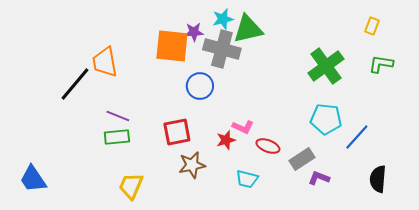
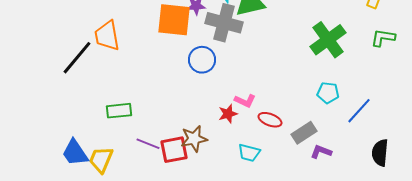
purple line: (118, 116) -> (148, 144), moved
cyan pentagon: (326, 119) -> (328, 93), size x0.7
red square: (177, 132) -> (174, 150), moved
blue trapezoid: (33, 179) -> (75, 153), moved
yellow trapezoid: (131, 186) -> (101, 160), moved

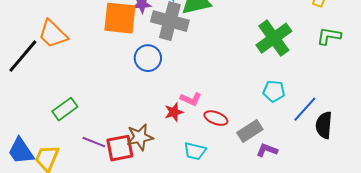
orange trapezoid: (107, 36) -> (53, 34), turned -36
green rectangle: (119, 111) -> (65, 109), turned -30
black semicircle: (380, 153) -> (324, 125), moved

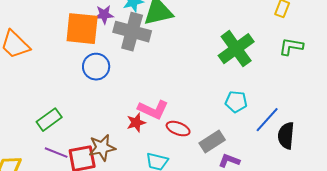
blue circle: (148, 58) -> (96, 67), moved
pink L-shape: (191, 99) -> (153, 110), size x1.4
green rectangle: (65, 109) -> (49, 120), moved

